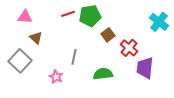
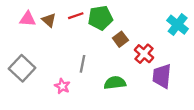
brown triangle: (36, 38) -> (49, 20), moved

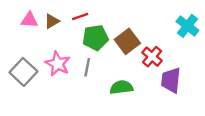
green pentagon: (100, 18) -> (95, 38), moved
brown triangle: (49, 20) -> (52, 21), turned 48
brown square: (120, 39) -> (127, 41), size x1.5
pink star: (62, 86) -> (58, 64), moved, size x1.5

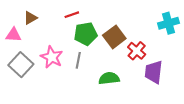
pink triangle: (29, 20) -> (13, 35), moved
brown triangle: (52, 21) -> (30, 18), moved
cyan cross: (187, 26) -> (168, 23), turned 36

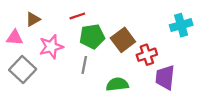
red cross: (137, 51) -> (147, 55), turned 30
pink star: (52, 57) -> (51, 47), moved, turned 30

